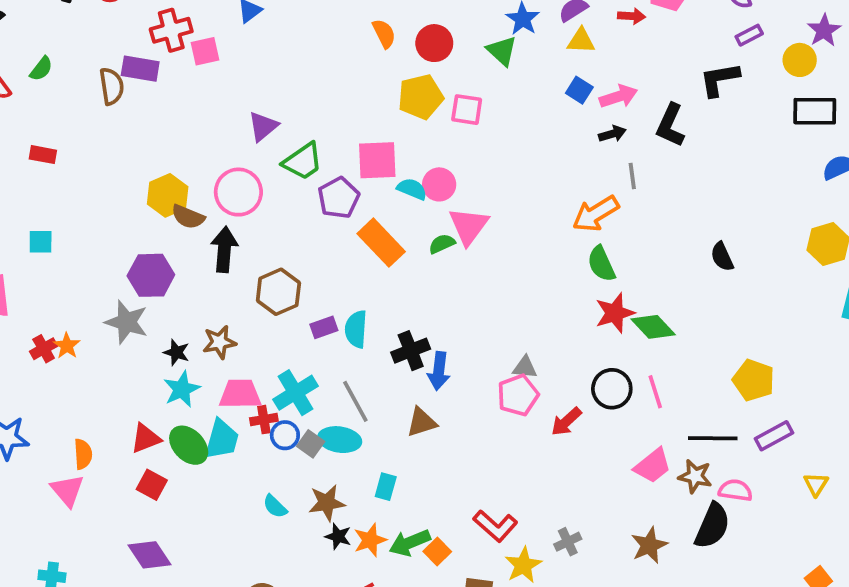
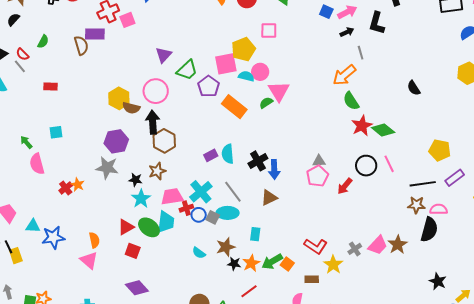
yellow pentagon: (421, 97) -> (243, 49), moved
brown hexagon: (278, 292) -> (164, 141), moved
pink trapezoid: (653, 466) -> (378, 245), moved

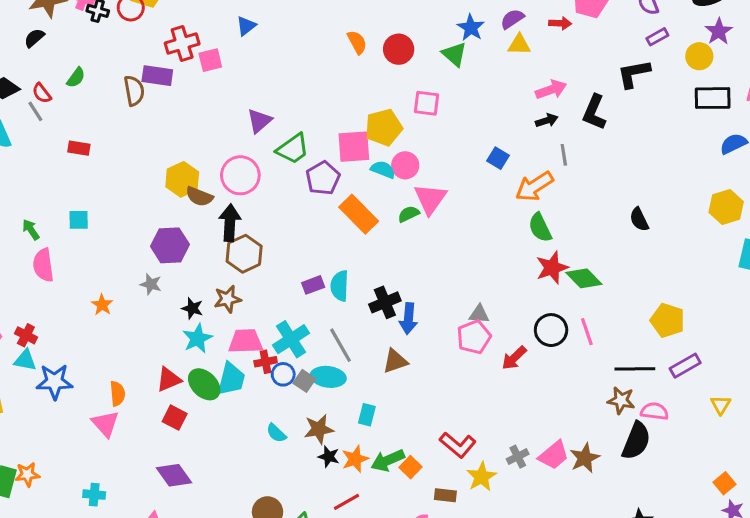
blue square: (326, 12) -> (498, 158), moved
gray star: (107, 168) -> (151, 284), size x0.6
red cross: (66, 188) -> (26, 335), moved, turned -32

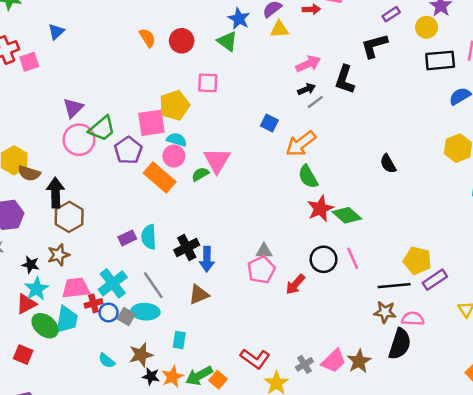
gray line: (564, 155) -> (315, 102), moved, turned 66
pink circle: (405, 165) -> (174, 156), moved
pink circle: (240, 175) -> (79, 140), moved
yellow pentagon: (667, 320) -> (417, 260), moved
red triangle: (169, 380) -> (26, 304), moved

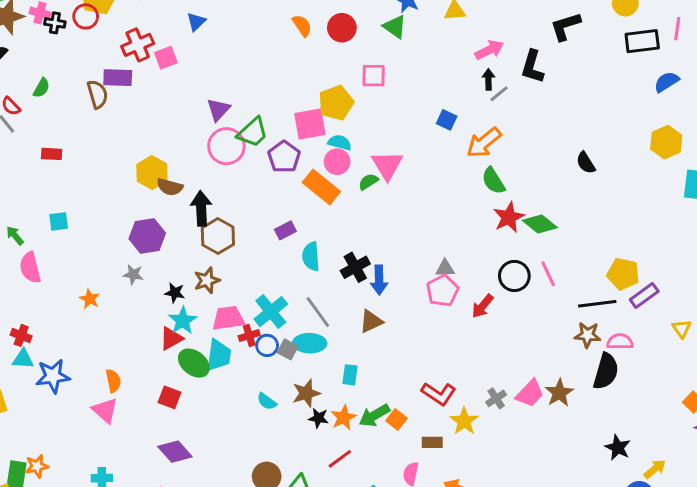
black arrow: (307, 89) -> (488, 79), turned -66
purple rectangle: (127, 238) -> (285, 230), moved

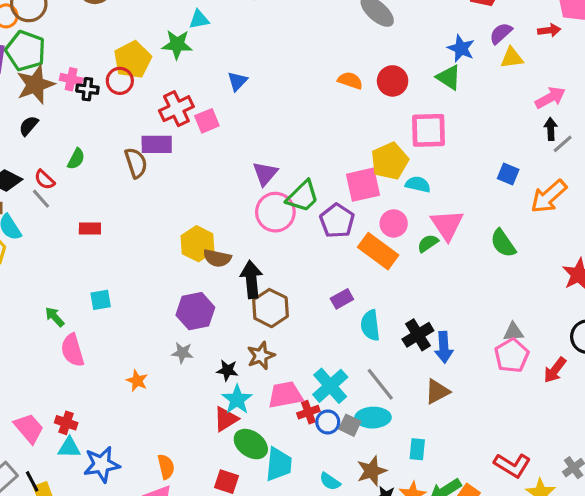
orange semicircle: (302, 26) -> (350, 80), turned -35
pink square: (374, 76) -> (429, 130), size x1.4
cyan semicircle: (340, 143) -> (418, 184), moved
green semicircle: (493, 181) -> (503, 243), moved
cyan trapezoid: (219, 355) -> (279, 464), moved

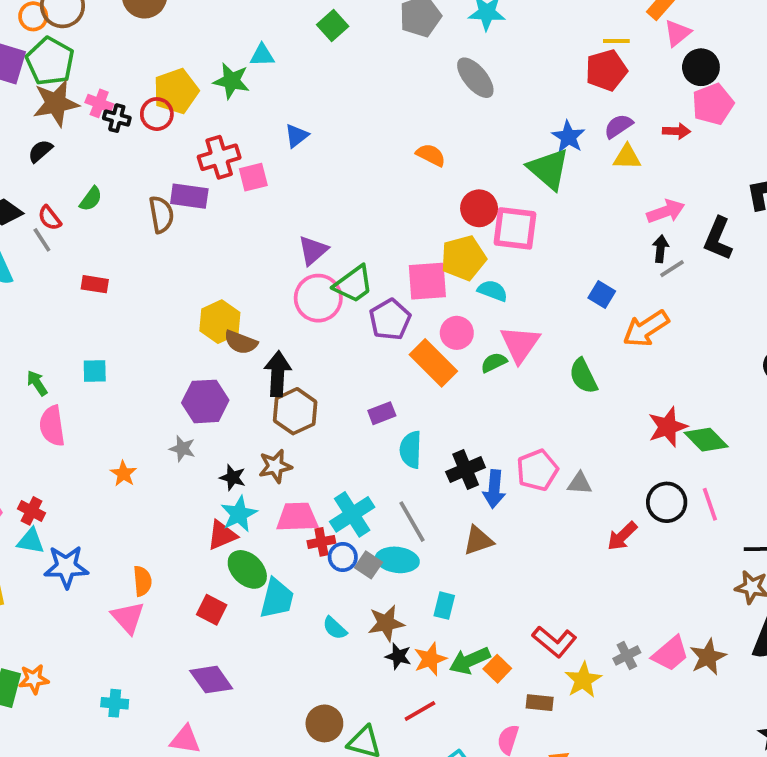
green triangle: (449, 77) -> (549, 169), size x1.4
red circle: (393, 81) -> (479, 208), moved
pink pentagon: (512, 356) -> (537, 470), moved

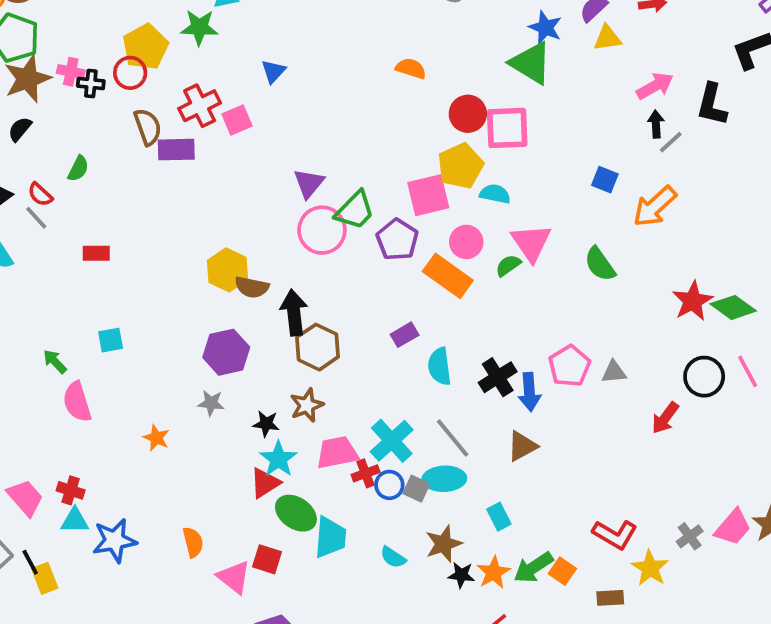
brown semicircle: (161, 214) -> (148, 127), moved
cyan rectangle: (444, 606) -> (499, 517), turned -32
pink triangle: (128, 618) -> (234, 577), moved

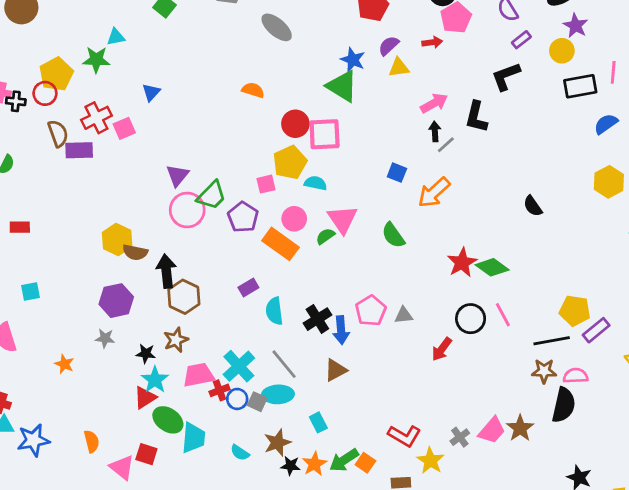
pink square: (428, 195) -> (266, 184), size x0.6

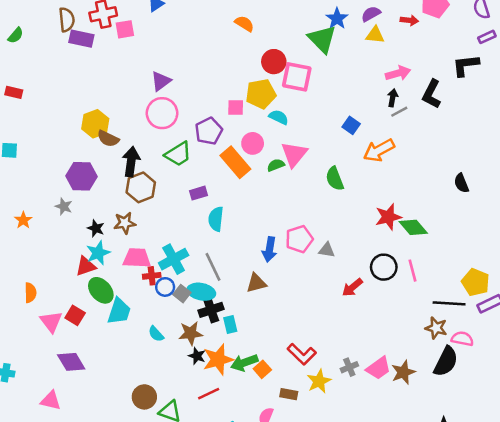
green trapezoid: (212, 195) -> (178, 154), moved
black cross: (317, 319) -> (211, 310), moved
orange star: (314, 464) -> (218, 359), size x1.4

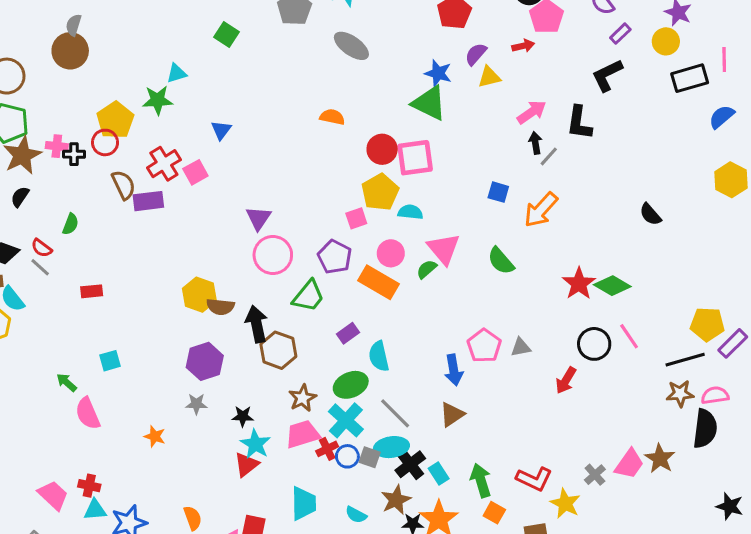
brown star: (125, 223) -> (303, 398), moved
green ellipse: (101, 290) -> (351, 385), moved, turned -52
green arrow: (244, 363) -> (481, 480), moved, turned 112

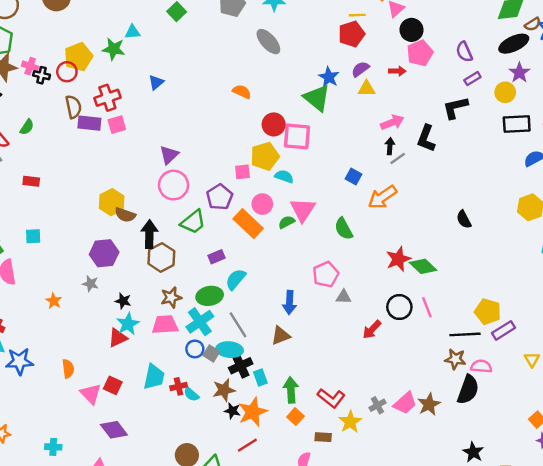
pink square: (195, 172) -> (117, 125), moved
pink pentagon: (484, 346) -> (326, 274), moved
cyan semicircle: (379, 356) -> (236, 279), turned 40
red cross: (327, 449) -> (179, 386), moved

